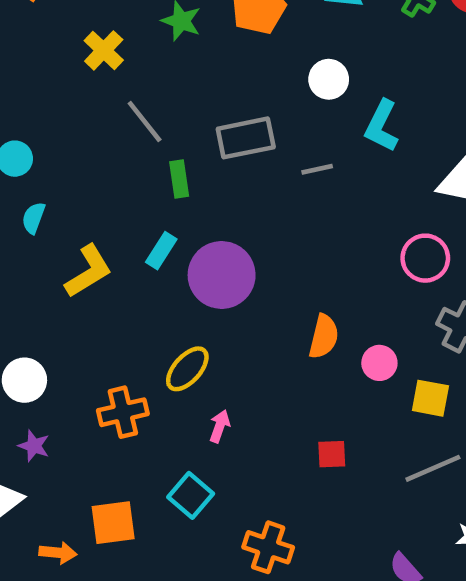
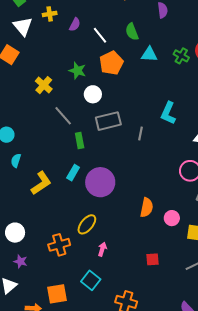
white circle: (329, 79) -> (93, 94), moved
gray line: (317, 169) -> (140, 134), turned -64

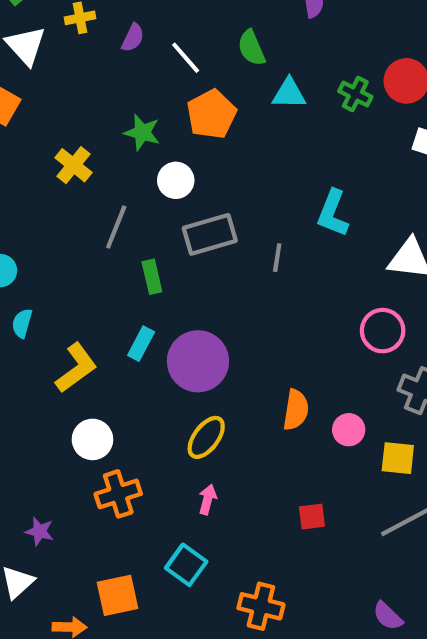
gray line: (63, 116) -> (116, 227), turned 65
yellow ellipse: (87, 224) -> (206, 437), moved
white circle: (15, 233) -> (92, 439), moved

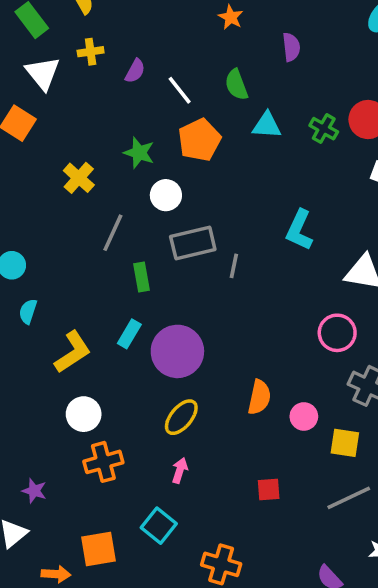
gray line: (277, 258) -> (234, 266), moved

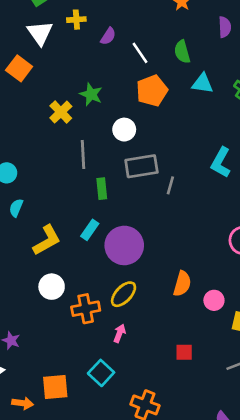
green star: (139, 153) -> (91, 94), moved
gray line: (113, 233) -> (83, 154), turned -32
orange cross: (103, 462) -> (86, 309), moved

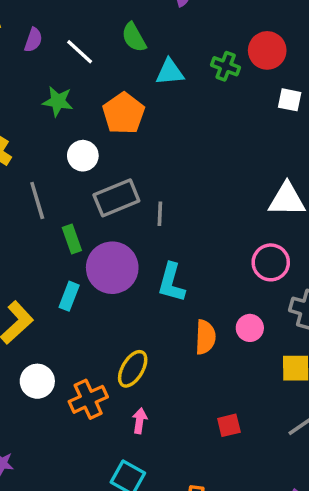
orange pentagon: (152, 91) -> (124, 113), moved
green star: (91, 94) -> (58, 101), moved
cyan L-shape: (221, 162) -> (171, 283), moved
purple circle: (124, 245) -> (112, 268), moved
pink circle: (214, 300) -> (250, 328), moved

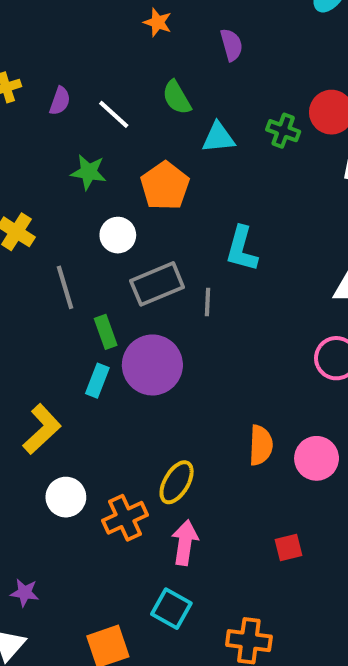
cyan L-shape: (171, 283) -> (242, 249), moved
cyan rectangle: (69, 296) -> (97, 381), moved
pink circle: (250, 328) -> (317, 458), moved, size x1.4
pink arrow: (140, 421) -> (185, 543), size x1.5

